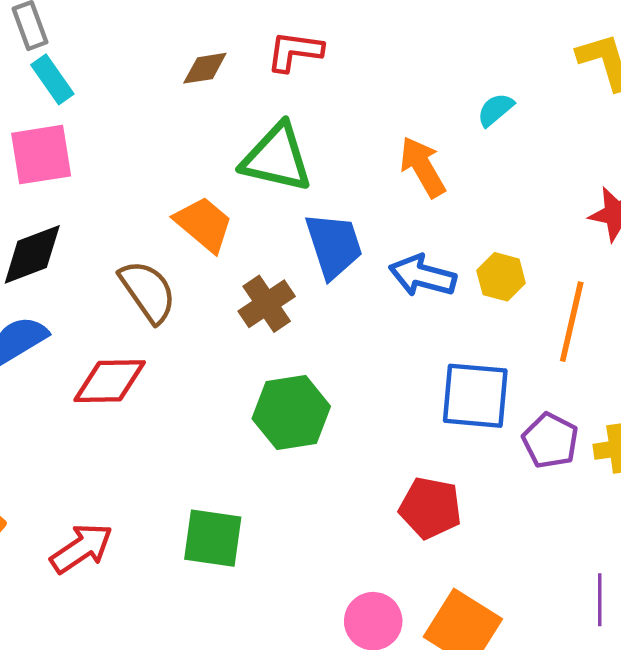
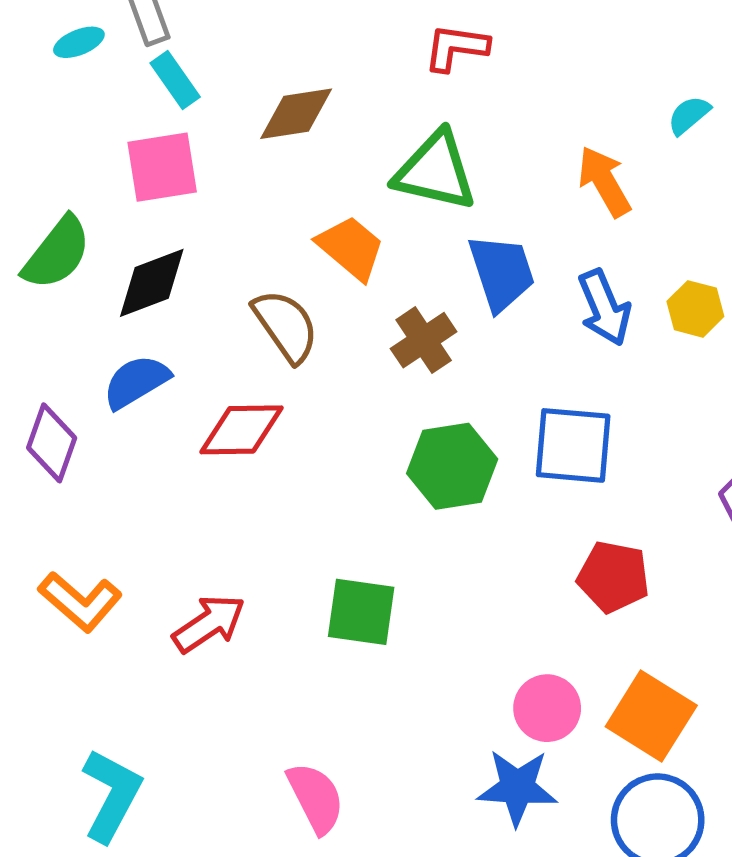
brown diamond: (205, 68) -> (296, 114), moved, size x1.4
blue arrow: (423, 276) -> (604, 308), turned -128
blue square: (475, 396) -> (573, 445), moved

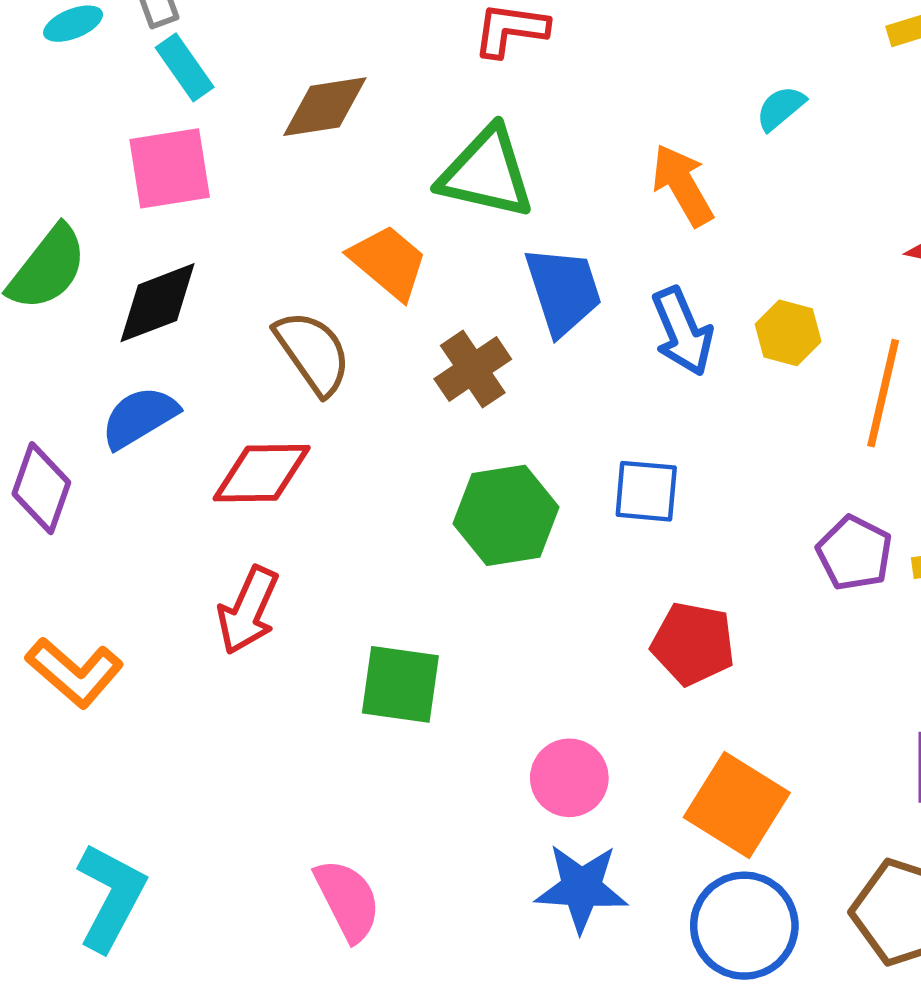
blue square: (573, 445) -> (646, 491), size x0.7
red arrow: (209, 624) -> (248, 610), moved, turned 148
pink circle: (547, 708) -> (569, 778), moved

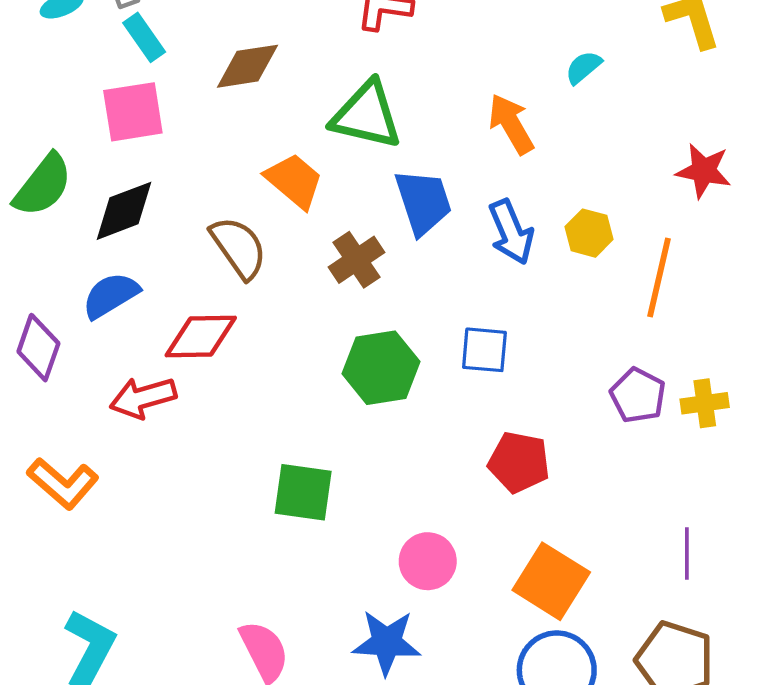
red arrow: (248, 610) -> (143, 398), moved, turned 50
blue star: (581, 888) -> (387, 642), moved

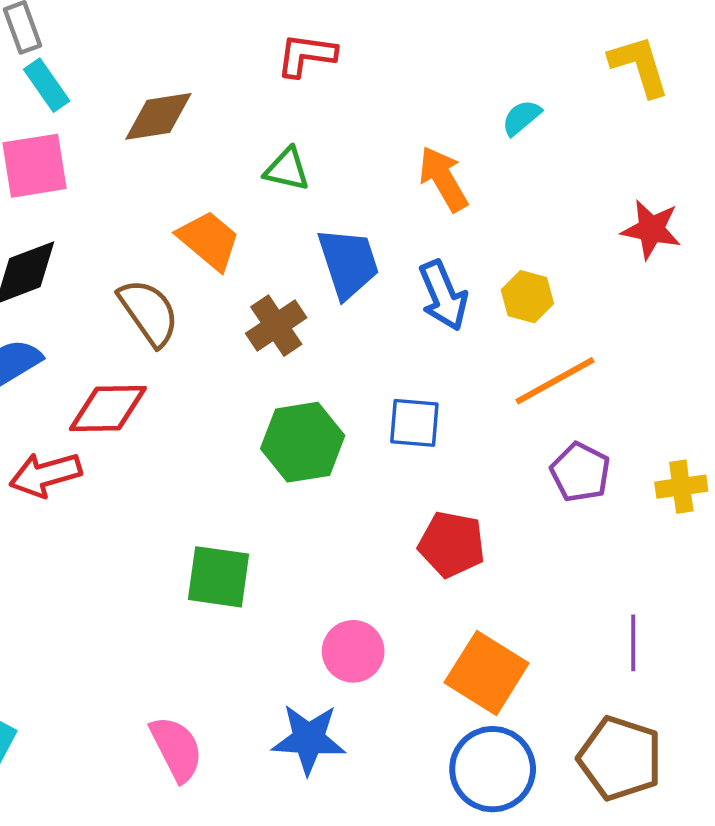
green triangle: (367, 115) -> (287, 169), size x0.6
orange line: (659, 278) -> (555, 381), moved, turned 48
yellow cross: (705, 403) -> (681, 487), moved

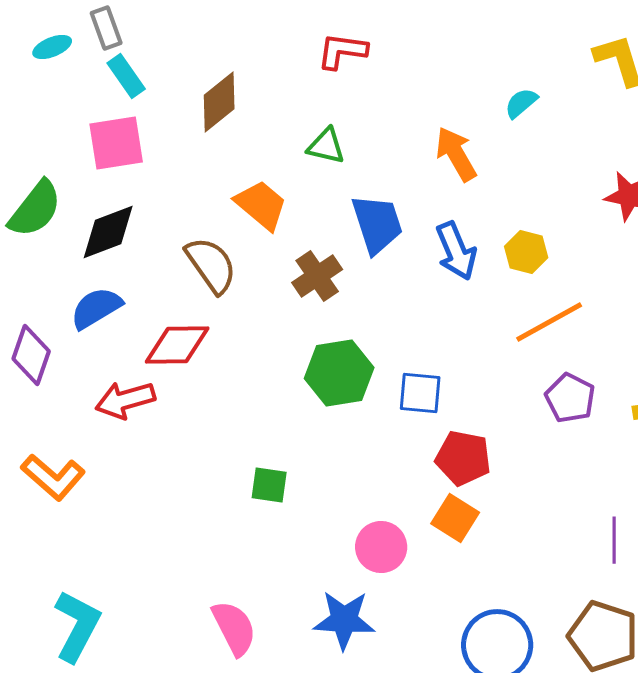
brown diamond: (158, 116) -> (219, 102), turned -30
blue square: (414, 423) -> (420, 393), moved
green square: (218, 577) -> (269, 485), size x0.7
orange square: (487, 673) -> (455, 518), moved, size x0.7

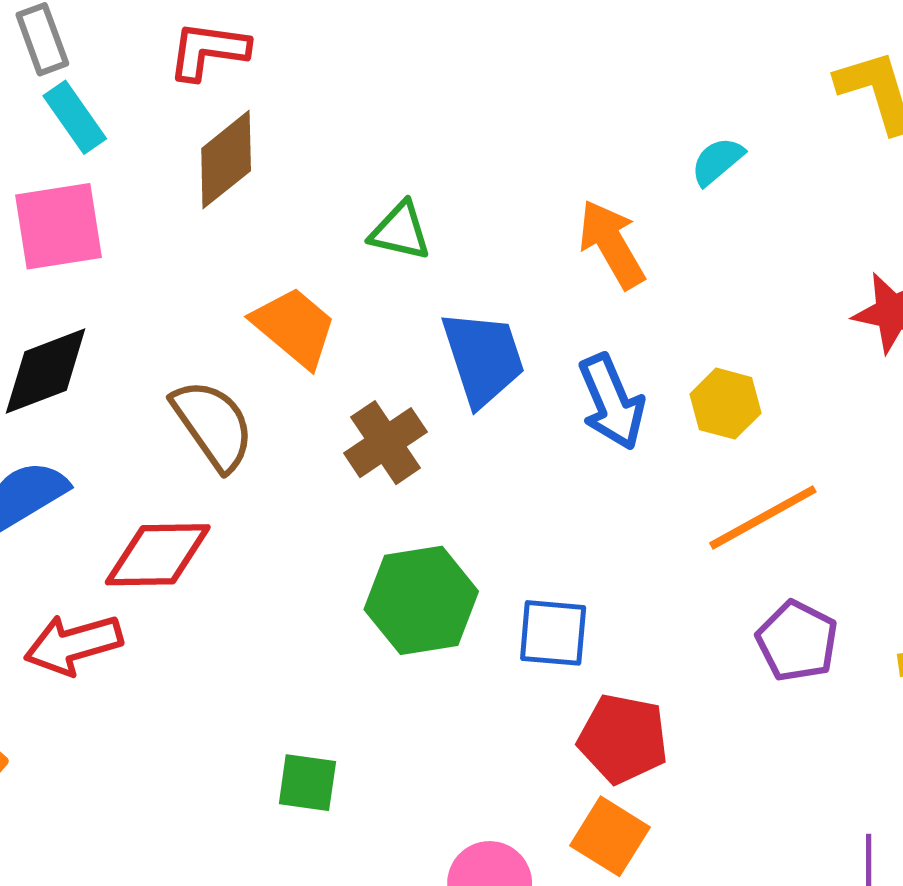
red L-shape: (342, 51) -> (208, 51), moved

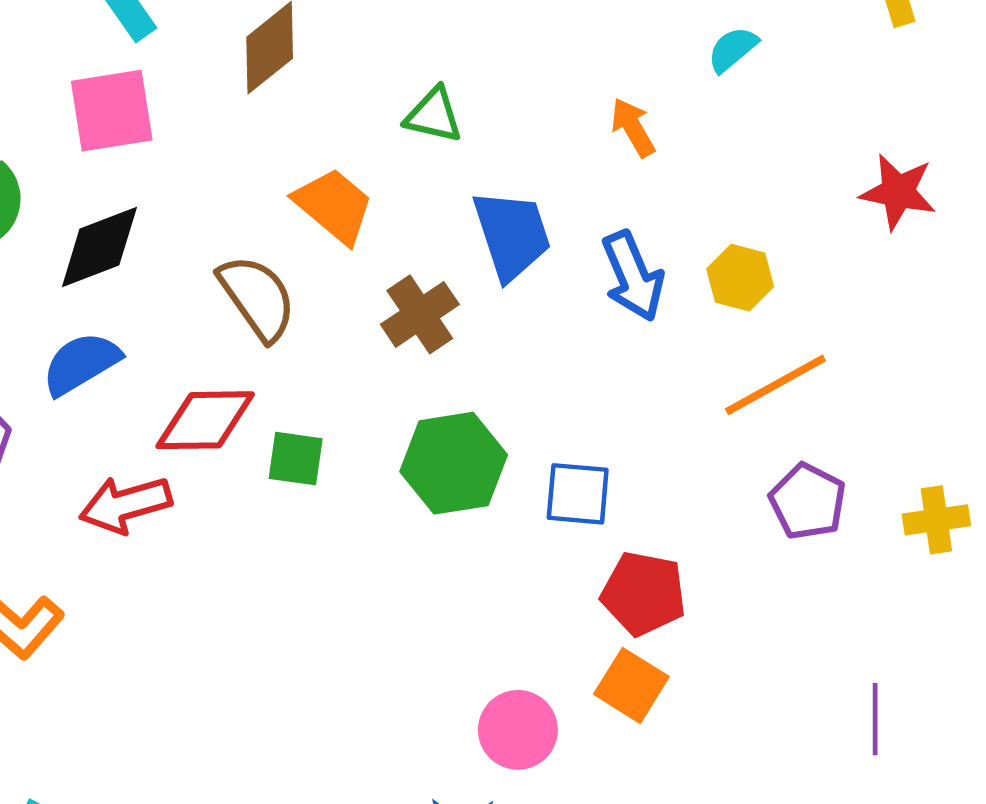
orange arrow: (612, 244) -> (633, 127), size x0.7
green square: (307, 783) -> (296, 459), moved

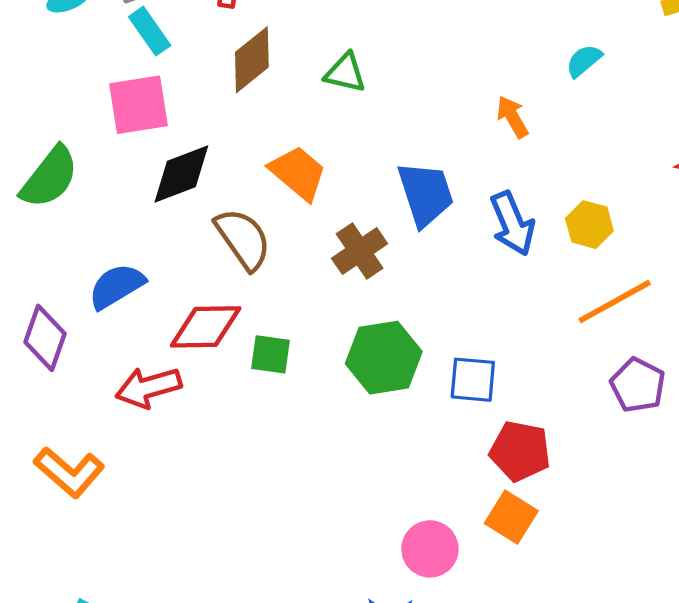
green triangle: (434, 115) -> (345, 73), moved
black diamond: (99, 247) -> (181, 174), moved

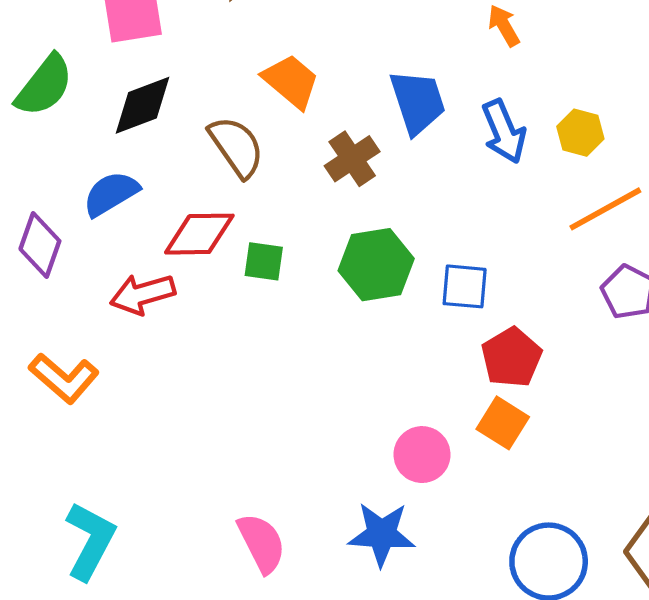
black diamond: (181, 174) -> (143, 105), moved
red pentagon: (520, 451) -> (512, 357), turned 30

